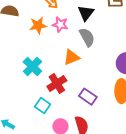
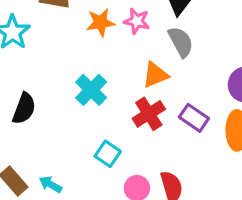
red cross: (57, 83) -> (149, 114), moved
purple rectangle: (88, 97) -> (194, 118), moved

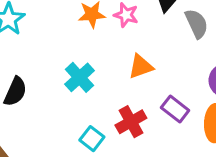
gray semicircle: (181, 42) -> (197, 24), moved
red cross: (149, 114) -> (131, 122), moved

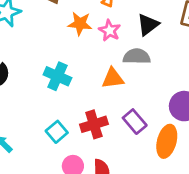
gray semicircle: (197, 24) -> (137, 56), moved, turned -76
cyan cross: (79, 77) -> (57, 76), turned -36

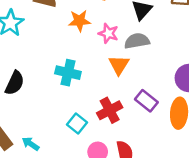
pink star: (110, 30) -> (108, 33), moved
orange triangle: (113, 78) -> (119, 65), turned -40

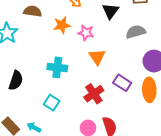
gray semicircle: (137, 41) -> (136, 32), moved
cyan square: (77, 123) -> (52, 103), moved

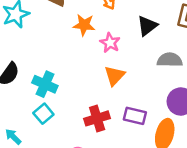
cyan cross: (57, 67) -> (45, 84), moved
purple rectangle: (122, 83) -> (135, 116), turned -36

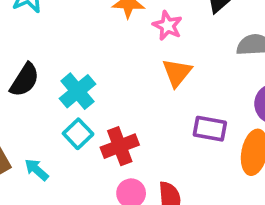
cyan cross: (45, 84) -> (77, 91), turned 30
red cross: (97, 118) -> (120, 146), moved

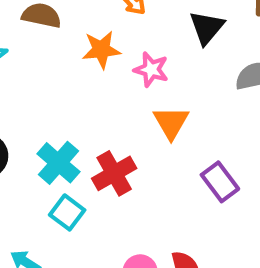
purple rectangle: (210, 129) -> (220, 182), turned 52
red cross: (120, 146) -> (114, 173), moved

